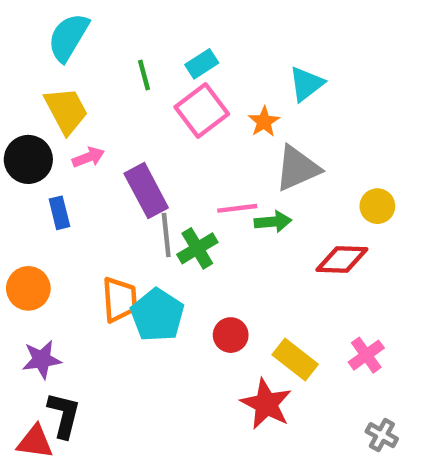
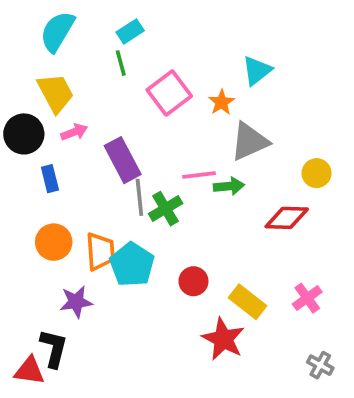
cyan rectangle: (202, 64) -> (130, 31), moved
orange circle: (28, 288) -> (54, 242), moved
purple star: (42, 360) -> (76, 302), moved

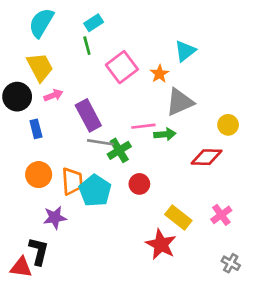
gray line: (139, 197) -> (100, 142), turned -75
red circle: (193, 281) -> (139, 184), moved

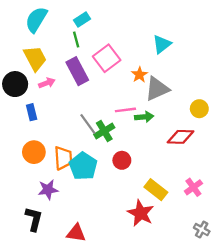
orange star: (160, 74) -> (139, 75), moved
purple rectangle: (88, 115) -> (77, 71), moved
gray line: (100, 142) -> (88, 124), turned 45
red triangle: (21, 267) -> (76, 233), moved

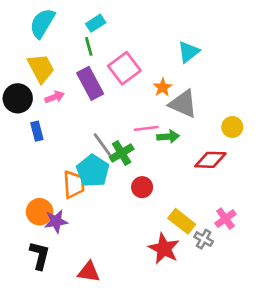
gray triangle: (157, 89) -> (183, 104), turned 48
orange circle: (34, 152) -> (40, 212), moved
cyan pentagon: (83, 166) -> (93, 171), moved
gray cross: (202, 230) -> (204, 239), moved

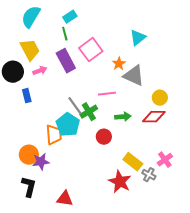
yellow circle: (232, 127) -> (160, 98), moved
green arrow: (168, 137) -> (123, 117), moved

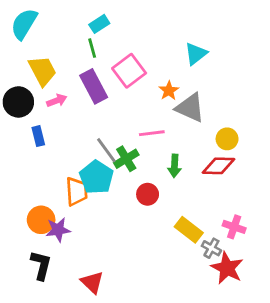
cyan semicircle: (31, 17) -> (24, 24), moved
green arrow: (123, 117) -> (175, 166), turned 98
pink cross: (165, 160) -> (234, 227), turned -35
red star: (120, 182) -> (227, 268), moved
red triangle: (65, 199) -> (92, 282), turned 36

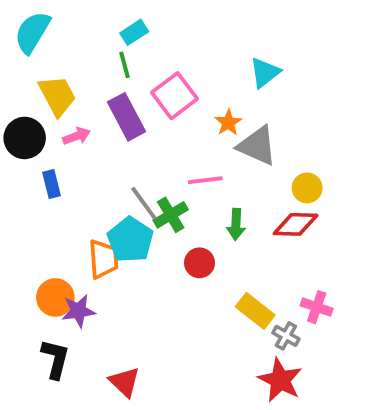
red star: (227, 268) -> (280, 380), moved

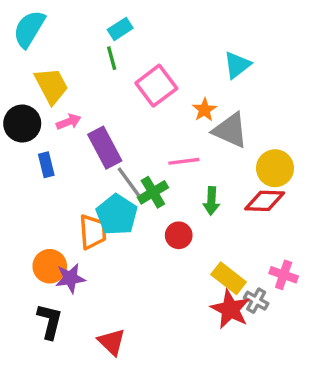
purple rectangle: (126, 117) -> (105, 148), moved
yellow circle: (307, 188) -> (275, 168), size x1.4
red star: (280, 380) -> (230, 309), moved

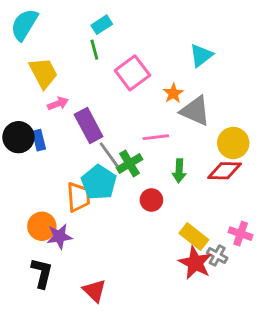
black circle: (22, 124) -> (18, 137), moved

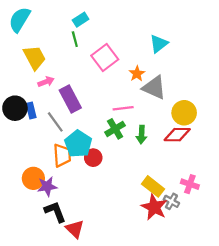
gray line: (109, 155) -> (55, 122), moved
green cross: (130, 163) -> (115, 129), moved
red circle: (151, 200) -> (93, 158), moved
black L-shape: (42, 273) -> (55, 212), moved, turned -35

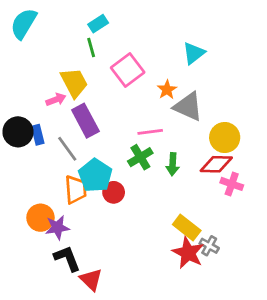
yellow trapezoid: (35, 58) -> (74, 83), moved
pink cross: (190, 184) -> (232, 184), moved

